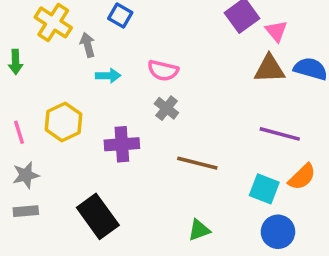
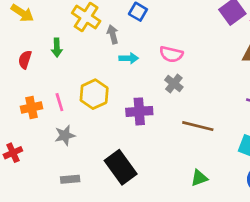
gray rectangle: (26, 211) -> (70, 179), moved

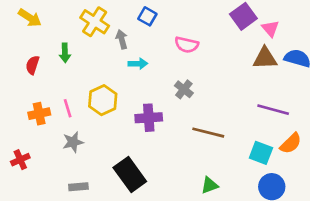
pink semicircle: (171, 54) -> (187, 45), moved

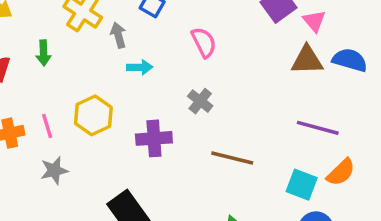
pink semicircle: (187, 45) -> (204, 42), turned -130

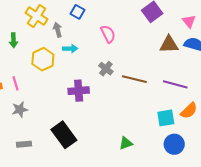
pink triangle: (314, 21) -> (189, 21), moved
yellow hexagon: (93, 115) -> (43, 59), moved
brown line: (232, 158) -> (134, 79), moved
cyan square: (302, 185) -> (166, 118), turned -30

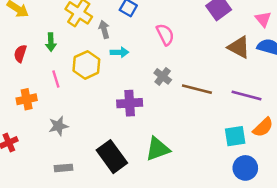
brown triangle: (169, 44) -> (239, 47), turned 30
pink line: (16, 83) -> (56, 79), moved
green triangle: (126, 143) -> (158, 149), moved, size x1.5

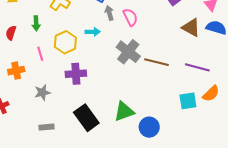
gray arrow: (104, 29) -> (109, 13), moved
gray cross: (163, 76) -> (128, 52), size x1.6
purple cross: (130, 103) -> (76, 74), moved
blue circle: (245, 168) -> (149, 127), moved

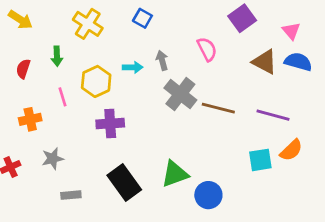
gray arrow: (109, 13) -> (162, 60), moved
pink semicircle: (130, 17) -> (207, 49), moved
gray star: (42, 93) -> (53, 159), moved

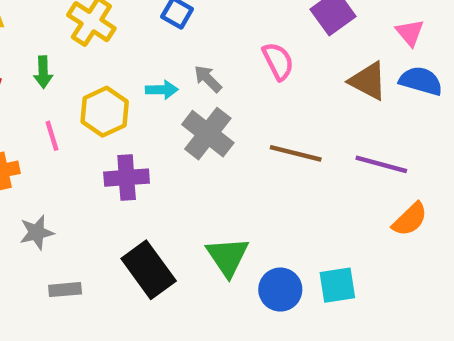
gray arrow: (162, 60) -> (208, 79), turned -30
gray cross: (180, 94) -> (208, 134), moved
cyan square: (260, 160) -> (337, 285), moved
green triangle: (175, 174) -> (228, 257), turned -44

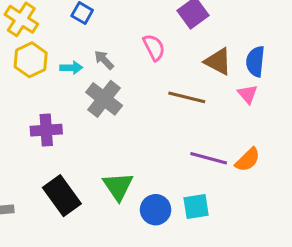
pink triangle: (410, 33) -> (248, 94), moved
blue semicircle: (421, 81) -> (255, 61), turned -100
yellow hexagon: (105, 112) -> (31, 60), moved
brown line: (296, 153) -> (187, 97), moved
purple line: (381, 164) -> (209, 158), moved

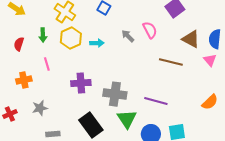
gray arrow: (104, 60) -> (128, 36), moved
gray cross: (104, 99) -> (115, 94), moved, turned -30
purple line: (209, 158) -> (156, 101), moved

